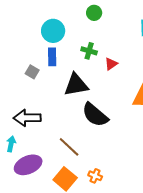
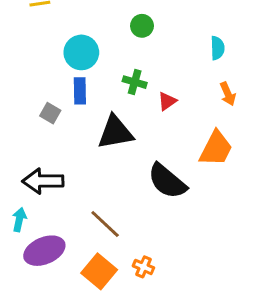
black semicircle: (95, 115) -> (167, 181), moved

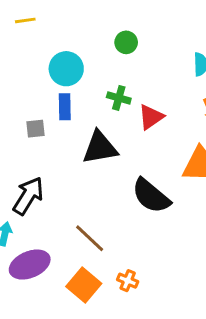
red triangle: (167, 101) -> (151, 117), size x1.4
gray square: (50, 113) -> (36, 129), turned -36
black arrow: (43, 181) -> (28, 196), turned 123

